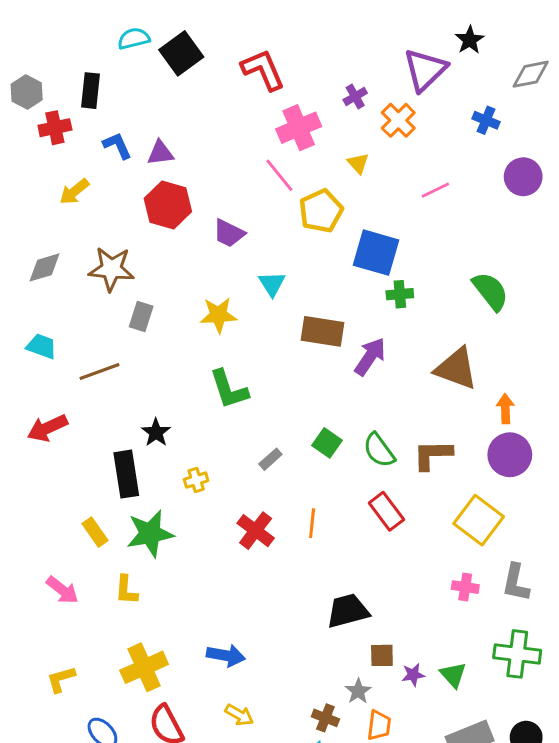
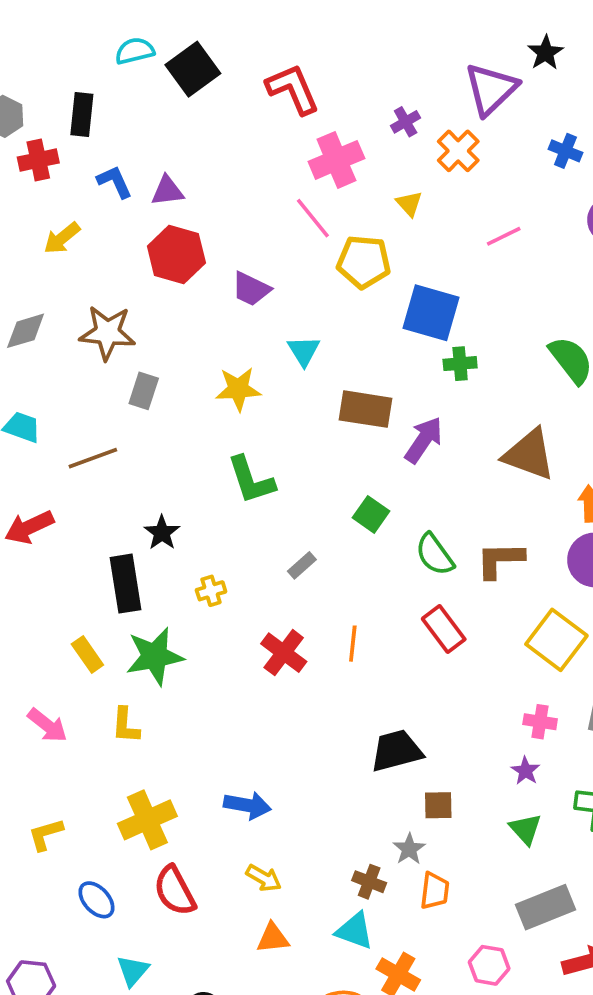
yellow pentagon: (321, 211) -> (364, 262), turned 30
green square: (327, 443) -> (371, 514), moved
purple star: (413, 675) -> (526, 771), moved, turned -30

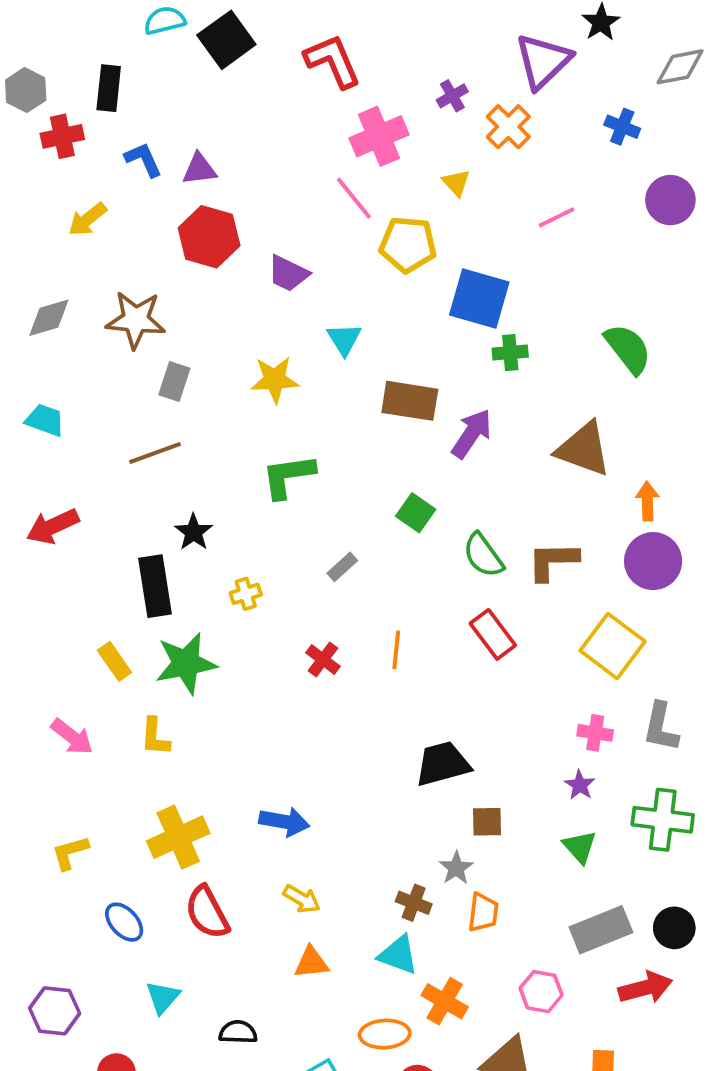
brown line: (93, 458) -> (155, 453), moved
green L-shape: (251, 480) -> (288, 476), turned 100
red cross: (284, 653) -> (323, 660), size x0.7

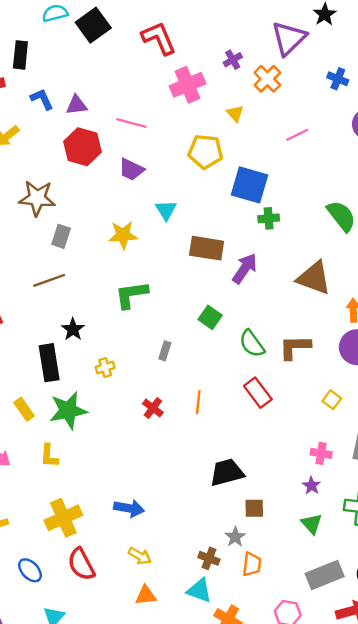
pink line: (354, 198) -> (131, 123), moved, turned -36
gray rectangle: (342, 567) -> (165, 351), turned -30
yellow square: (613, 646) -> (332, 400), size x0.5

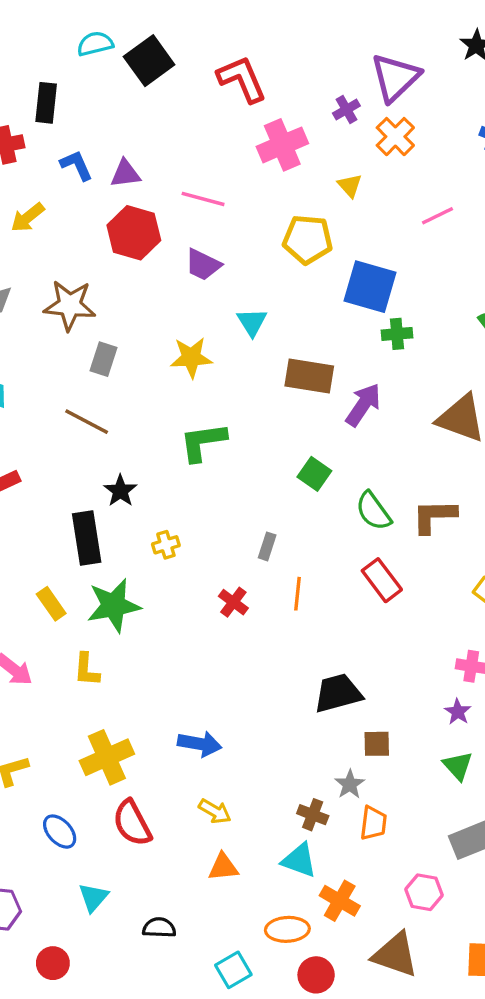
purple triangle: (289, 38) -> (395, 77), moved
brown line: (49, 280) -> (87, 422), turned 48
gray rectangle: (165, 351) -> (267, 546), moved

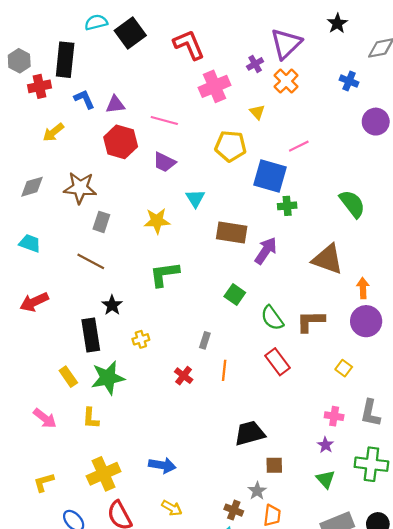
black rectangle: (46, 103) -> (65, 60), size x1.4
pink line: (437, 216) -> (299, 146), moved

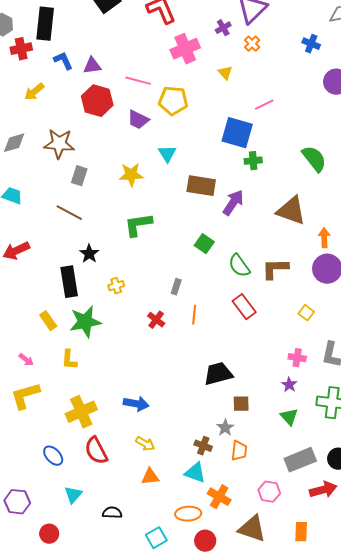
orange cross: (286, 81) -> (252, 44), size x0.7
yellow pentagon: (231, 146) -> (173, 101), moved
pink arrow: (45, 418) -> (26, 360), size x0.7
yellow L-shape: (44, 482) -> (25, 396), moved, size x1.5

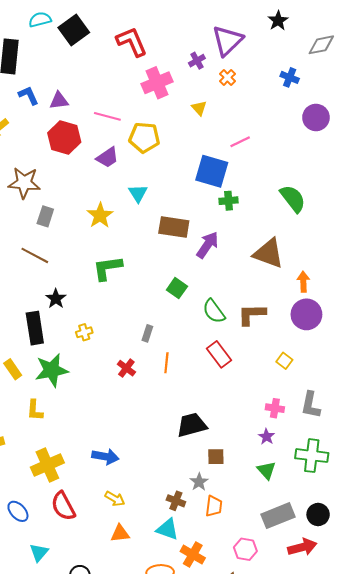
purple trapezoid: (138, 120) -> (107, 158), turned -60
yellow star: (131, 175) -> (100, 215), turned -30

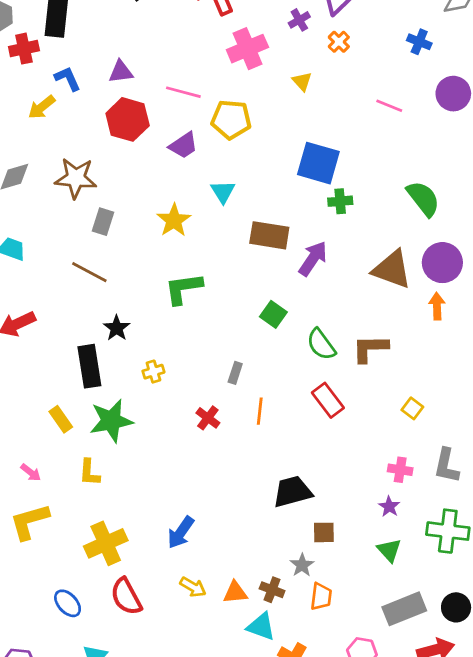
blue L-shape: (28, 95) -> (68, 79), moved
pink line: (240, 142) -> (389, 106), moved, turned 48
purple circle: (306, 314) -> (442, 263), moved
blue arrow: (105, 457) -> (181, 532), turned 115
orange triangle: (120, 533) -> (235, 592), moved

